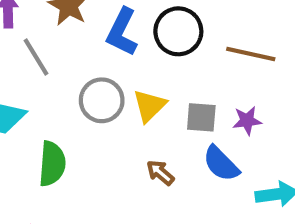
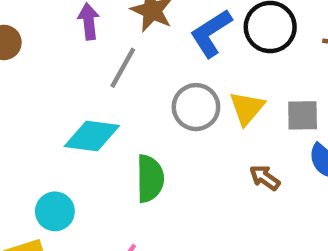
blue L-shape: (122, 32) -> (211, 33), turned 36
gray line: (36, 57) -> (123, 68), turned 66

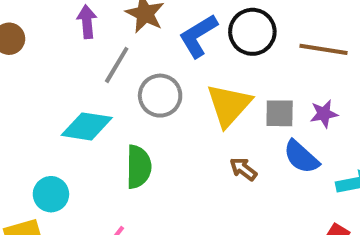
gray circle: (196, 107) -> (160, 96), moved
yellow triangle: (247, 108) -> (229, 105), size x1.4

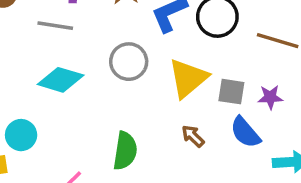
gray line: (117, 65) -> (55, 26), moved, turned 60
green semicircle: (139, 167) -> (125, 151), moved

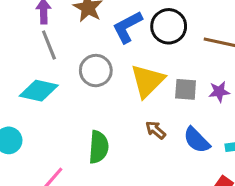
gray line: (55, 26) -> (49, 45), moved, turned 64
blue semicircle: (245, 132) -> (197, 140), moved

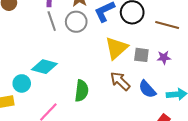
gray circle: (96, 71) -> (76, 22), moved
cyan diamond: (39, 91) -> (44, 67), moved
brown arrow: (156, 130) -> (120, 81), size x1.5

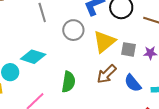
gray circle: (76, 22) -> (73, 30), moved
brown arrow: (120, 81) -> (107, 74), turned -90

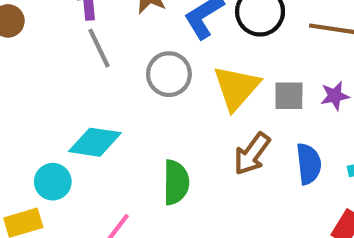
blue semicircle: (133, 83) -> (309, 164), turned -138

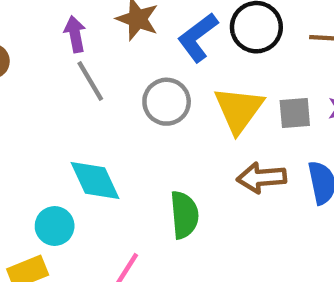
cyan diamond: (95, 142) -> (95, 180), turned 62
brown arrow: (252, 154) -> (261, 178), turned 54

